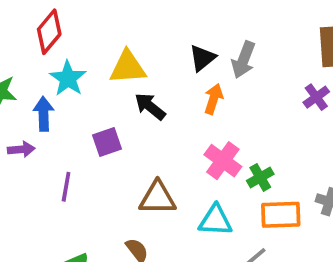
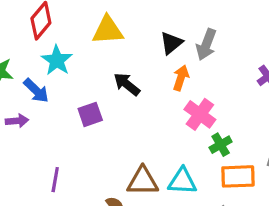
yellow triangle: (128, 67) -> (108, 30), moved
blue arrow: (44, 114) -> (36, 91), turned 136
pink cross: (223, 161) -> (200, 114), moved
purple line: (66, 187) -> (55, 180), moved
brown triangle: (158, 198) -> (143, 181), moved

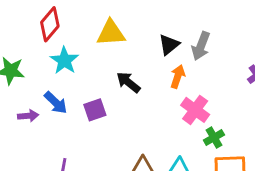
blue arrow: (36, 91) -> (56, 103), moved

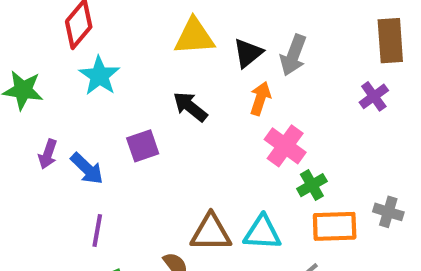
yellow triangle: (111, 33) -> (194, 37), moved
blue arrow: (56, 103) -> (87, 169), moved
purple arrow: (28, 116) -> (48, 154), turned 114

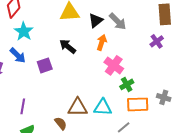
gray arrow: (293, 55) -> (118, 21), turned -66
blue arrow: (87, 169) -> (18, 55), moved

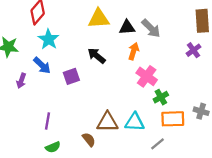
black triangle: (96, 20) -> (127, 27), turned 35

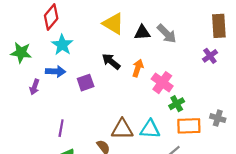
yellow triangle: (99, 19) -> (113, 24), turned 35
orange arrow: (134, 51) -> (138, 68), moved
blue arrow: (42, 65) -> (56, 71), turned -42

